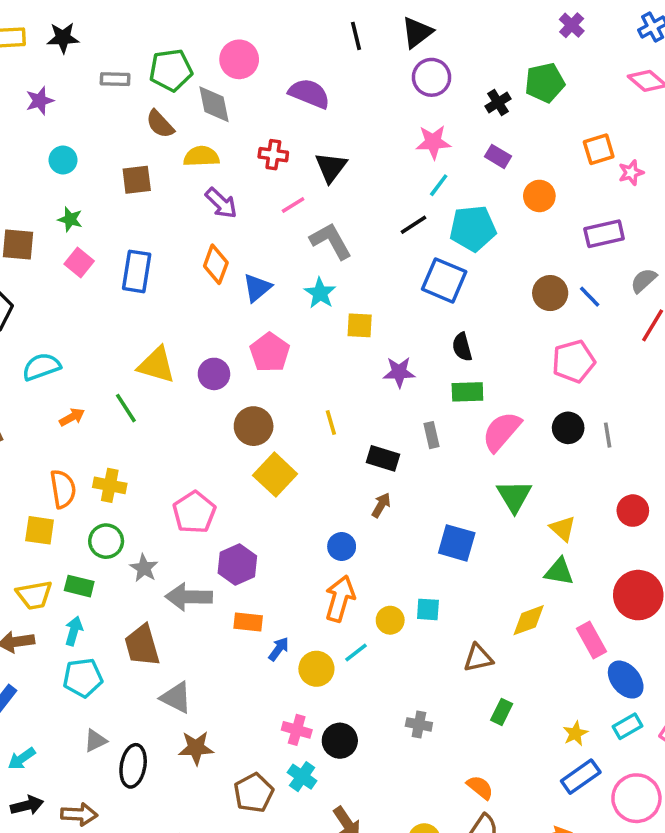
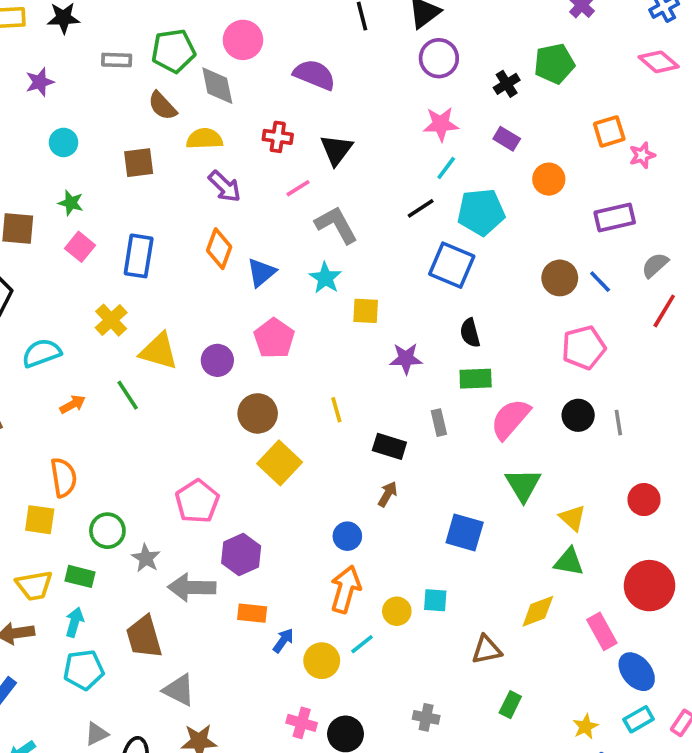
yellow cross: (110, 485) -> (111, 320), moved, turned 36

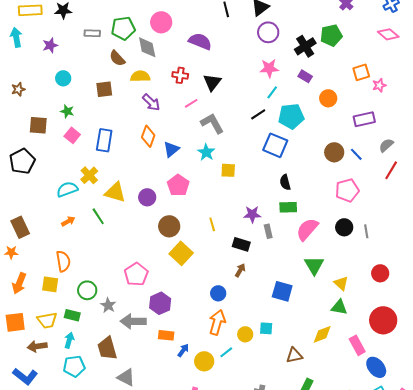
black cross: (507, 84) -> (305, 46), size x1.5
cyan semicircle: (42, 353) -> (67, 189), moved
purple star: (406, 359) -> (252, 214), moved

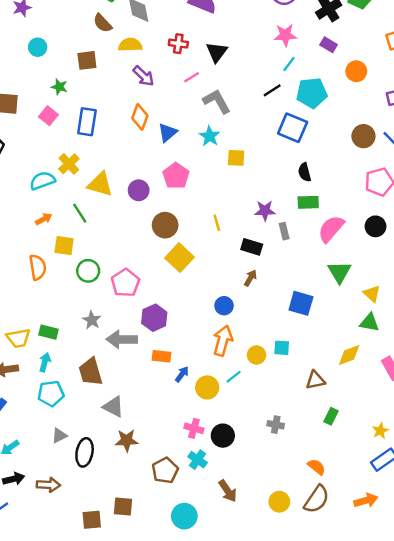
green star: (67, 111) -> (59, 87), moved
yellow square: (50, 284) -> (64, 246), moved
green circle: (87, 290) -> (88, 271), moved

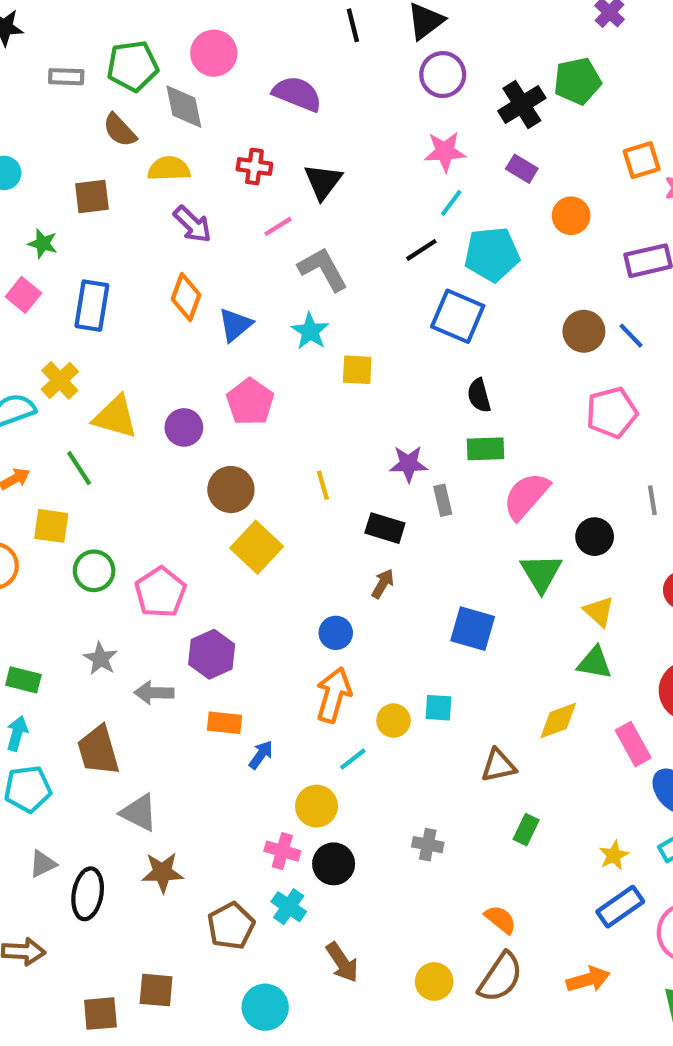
black circle: (376, 226) -> (595, 537), moved
gray arrow: (122, 339) -> (154, 693), size x0.7
yellow circle: (207, 387) -> (316, 806), moved

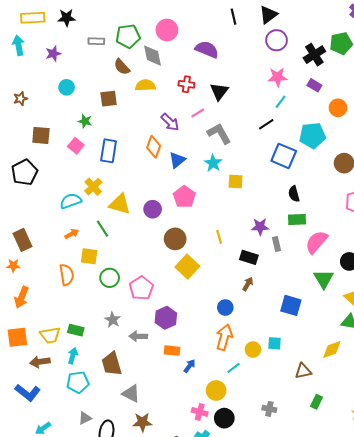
purple arrow: (192, 224) -> (170, 122), moved
cyan pentagon: (492, 254) -> (312, 135), moved

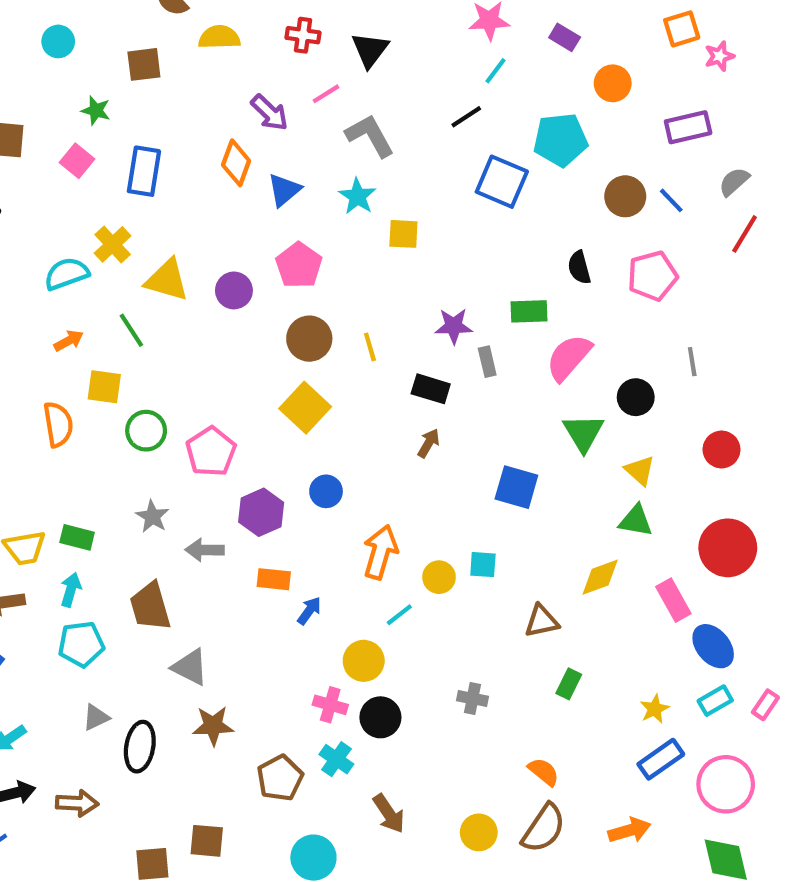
black semicircle: (294, 194) -> (579, 267), moved
brown circle: (175, 239) -> (309, 339), moved
blue circle: (225, 308) -> (326, 491), moved

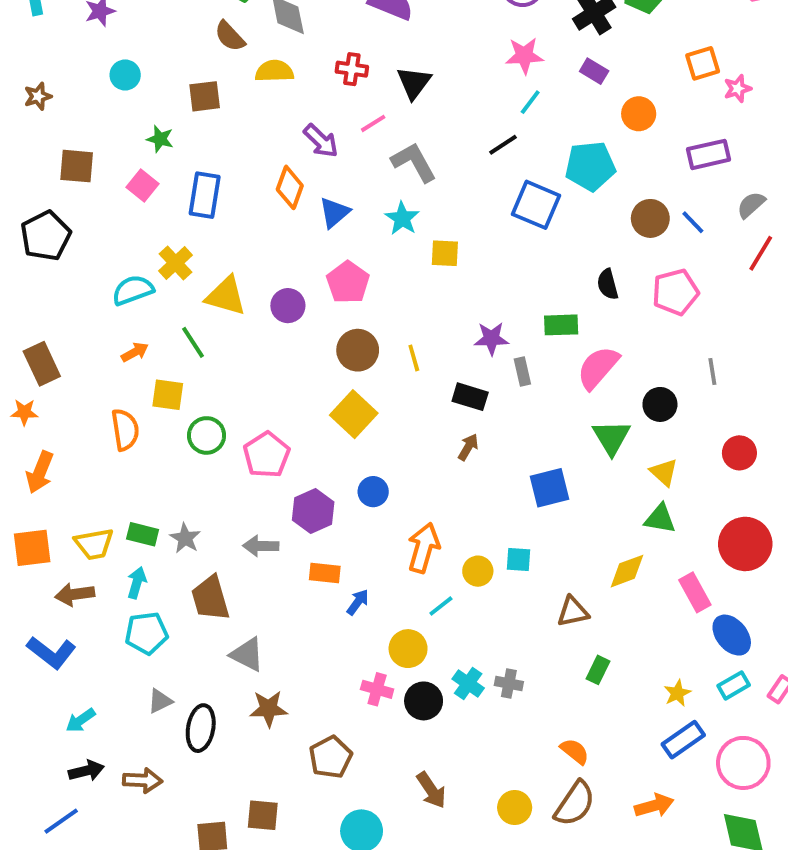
blue square: (516, 487) -> (550, 488), turned -30
gray star: (152, 516) -> (185, 538), moved
cyan cross: (336, 759) -> (468, 683), moved

